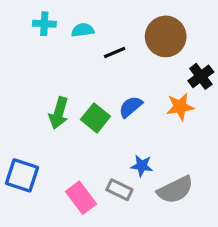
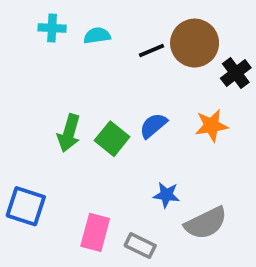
black line: (115, 52) -> (151, 51), moved
black cross: (201, 76) -> (236, 73), moved
gray rectangle: (119, 190) -> (140, 246), moved
pink rectangle: (81, 198) -> (95, 232), turned 52

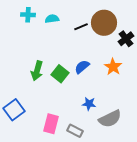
orange star: (211, 126) -> (113, 67), turned -30
blue square: (26, 206) -> (14, 110), turned 35

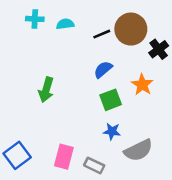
blue semicircle: (82, 67) -> (103, 69), moved
green square: (60, 74) -> (111, 100), moved, turned 30
blue square: (14, 110) -> (17, 155), moved

